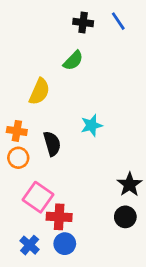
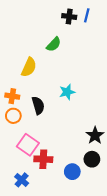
blue line: (118, 21) -> (87, 15), turned 48
black cross: (83, 23) -> (69, 17), moved
blue circle: (65, 244) -> (72, 172), moved

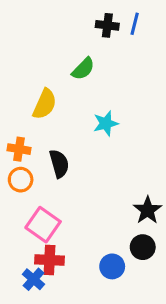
cyan star: (67, 92) -> (106, 123), moved
red cross: (43, 159) -> (49, 260), moved

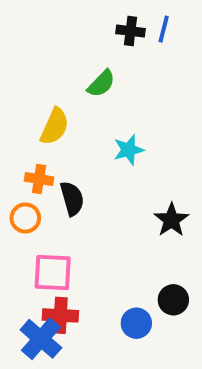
orange cross: (19, 149) -> (39, 179), moved
black star: (148, 210) -> (171, 220), moved
pink square: (43, 225) -> (53, 273), turned -32
blue cross: (33, 279) -> (41, 339), size x1.5

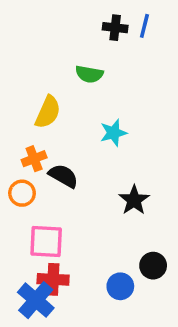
green semicircle: (101, 84) -> (89, 74), turned 56
orange cross: (39, 179) -> (34, 159), turned -30
black semicircle: (72, 199) -> (63, 176), turned -44
black star: (171, 220) -> (134, 200), moved

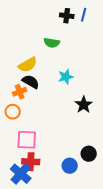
yellow semicircle: (48, 112) -> (28, 65), turned 36
black semicircle: (63, 176) -> (31, 82), moved
black star: (134, 200) -> (84, 105), moved

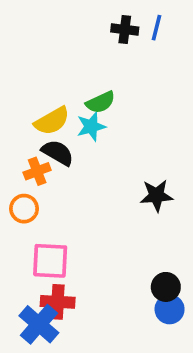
green semicircle: (52, 43) -> (101, 102), moved, turned -35
cyan star: (66, 77) -> (91, 127), moved
black star: (84, 105) -> (156, 196), turned 30
blue circle: (70, 166) -> (170, 309), moved

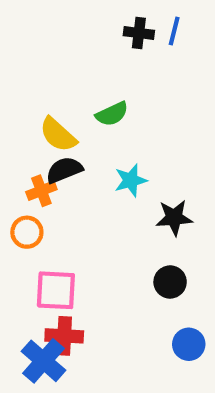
yellow semicircle: (52, 121) -> (58, 135), turned 72
cyan star: (91, 127) -> (131, 180), moved
black semicircle: (58, 153) -> (64, 170), turned -52
black circle: (166, 287) -> (170, 282), moved

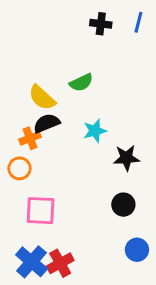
blue line: (174, 31) -> (138, 22), moved
red cross: (64, 336) -> (60, 263), moved, turned -32

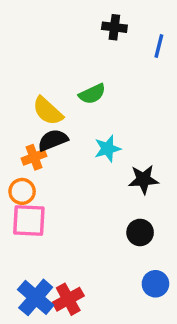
blue line: (138, 22) -> (159, 46), moved
pink square: (41, 211) -> (29, 220), moved

